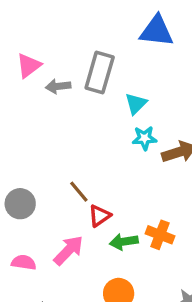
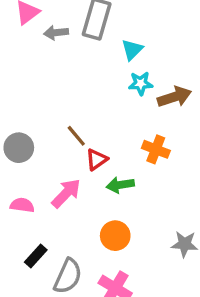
orange cross: (160, 235) -> (156, 149), moved

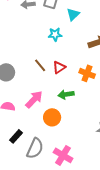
cyan star: (141, 83) -> (55, 34), moved
red triangle: (97, 160) -> (59, 67), moved
orange circle: (115, 236) -> (52, 117), moved

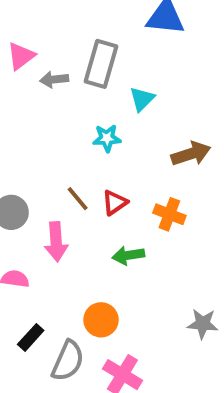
pink arrow: (34, 99) -> (56, 242), moved, turned 132
orange circle: (52, 117) -> (101, 320), moved

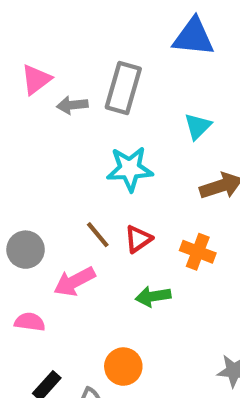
cyan triangle: (142, 99) -> (198, 126), moved
cyan star: (107, 138) -> (130, 169), size x1.5
pink arrow: (56, 242) -> (74, 281), turned 66

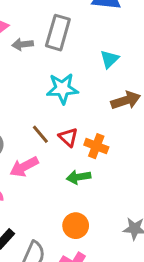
red triangle: (138, 239) -> (68, 137), turned -42
orange cross: (198, 252) -> (96, 146), moved
orange circle: (123, 367) -> (76, 226), moved

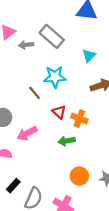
gray rectangle: (58, 33) -> (52, 36), turned -65
brown line: (40, 134) -> (35, 93), moved
orange circle: (76, 226) -> (79, 176), moved

